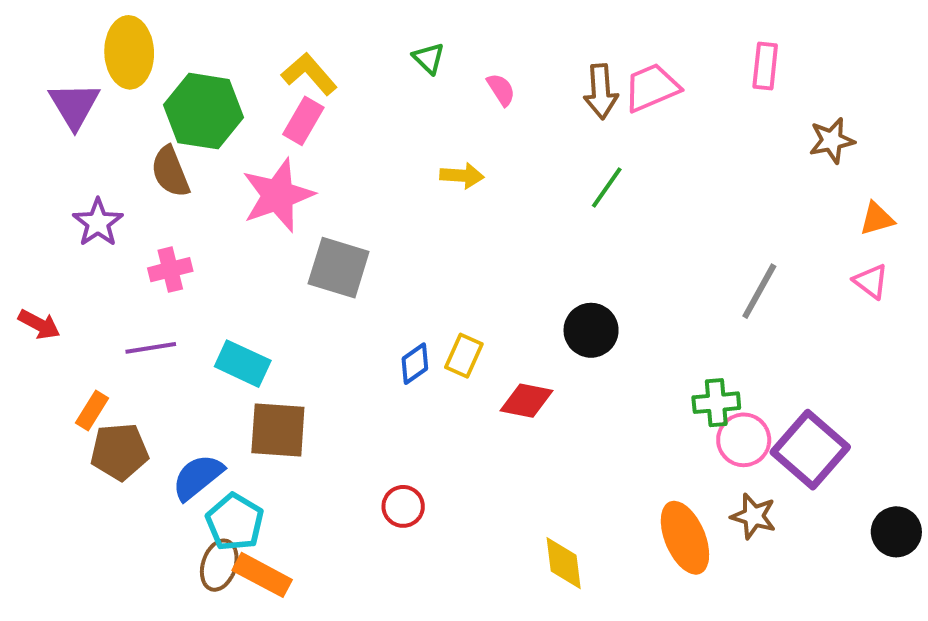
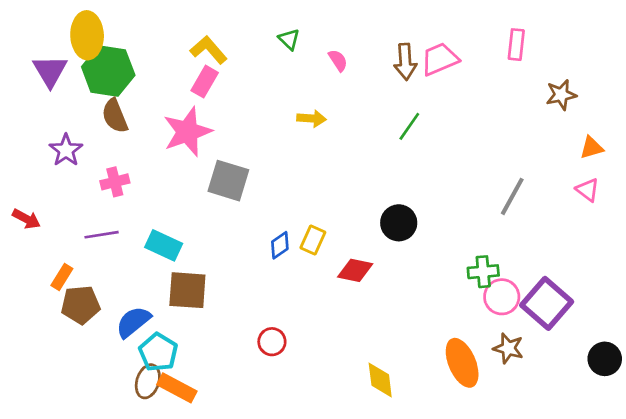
green hexagon: (204, 111) -> (108, 71), moved

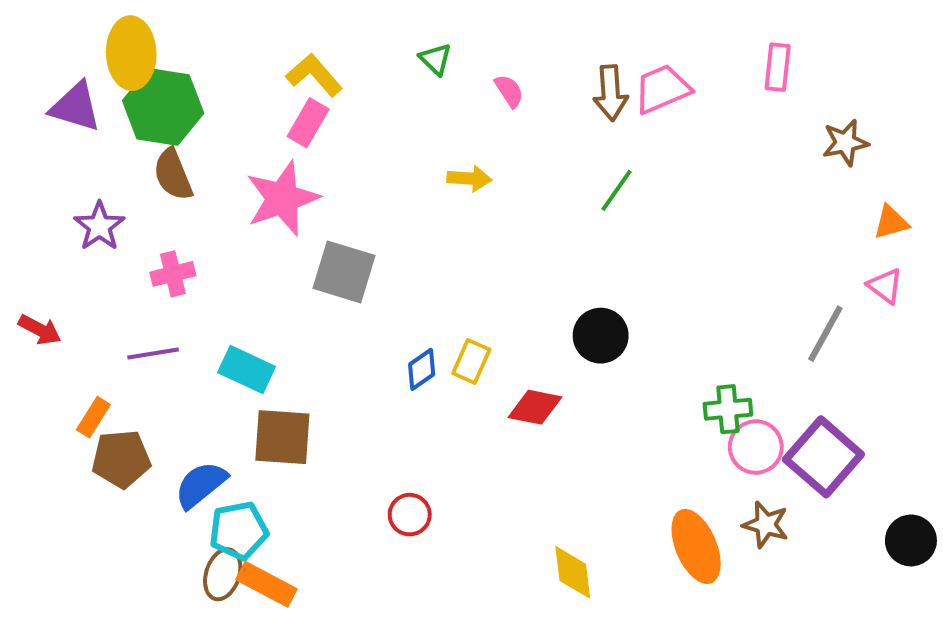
purple triangle: (50, 71) -> (75, 107), turned -42
gray line: (512, 196) -> (825, 334), moved
cyan pentagon: (158, 352) -> (239, 531), turned 30

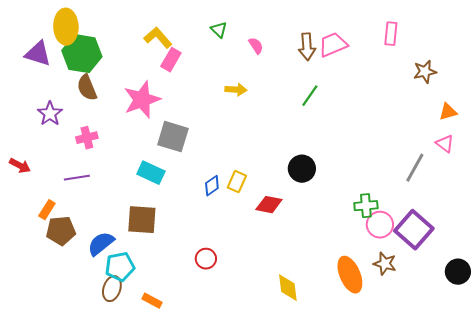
pink rectangle: (308, 123) -> (171, 60), moved
cyan rectangle: (247, 369) -> (151, 173), moved
orange rectangle: (266, 584) -> (152, 301), moved, size x0.7

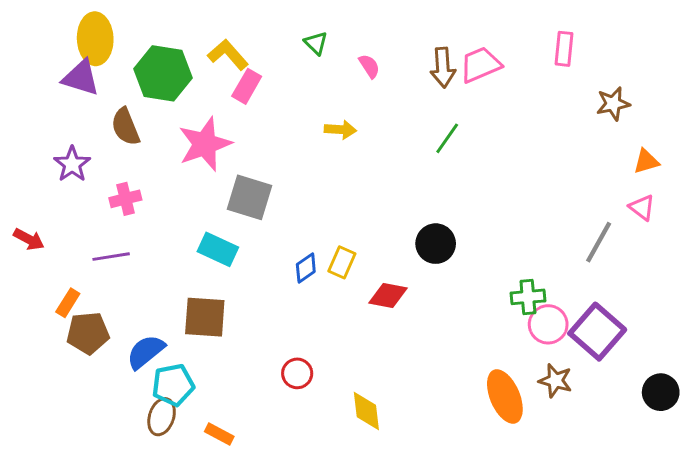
purple triangle: (38, 54) -> (81, 78), moved
green hexagon: (82, 54) -> (163, 73), moved
yellow diamond: (288, 288) -> (366, 411), moved

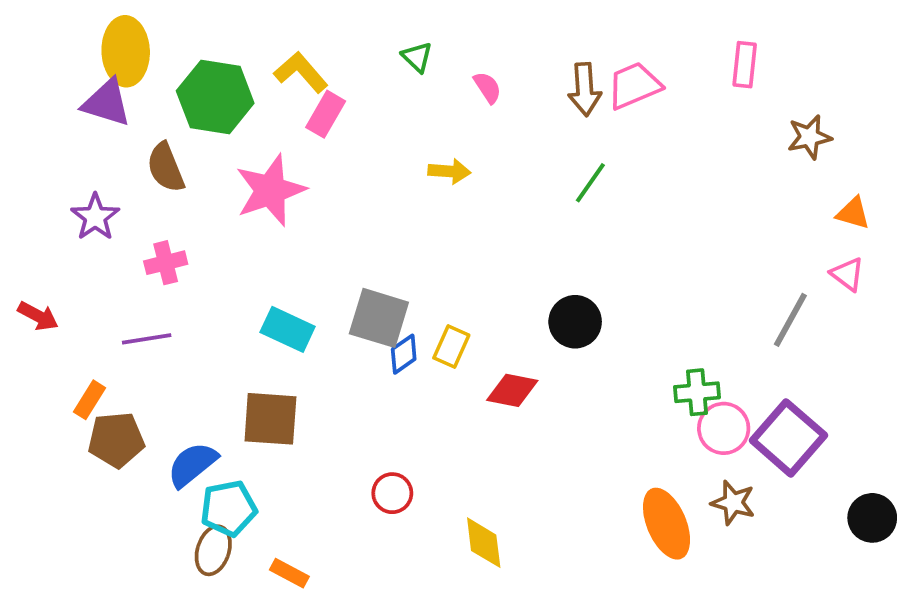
orange triangle: (646, 161) -> (853, 213), turned 32
gray square: (250, 197) -> (379, 318), moved

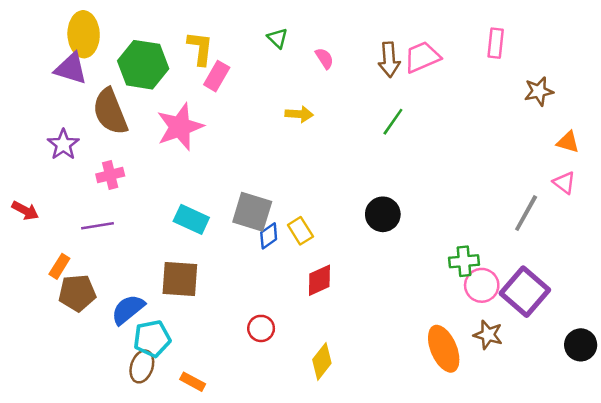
yellow L-shape: (301, 72) -> (200, 48), turned 48
brown semicircle: (166, 167) -> (110, 112), size x1.4
yellow rectangle: (451, 346) -> (300, 231), turned -56
red diamond: (512, 390) -> (319, 280), moved, turned -36
yellow diamond: (484, 543) -> (322, 361), turned 45

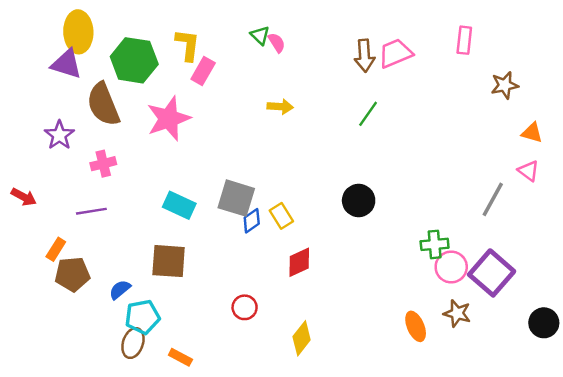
pink semicircle: (324, 58) -> (277, 43), moved
blue semicircle: (128, 309) -> (120, 290), size x0.7
orange ellipse: (444, 349) -> (416, 326), size x0.7

